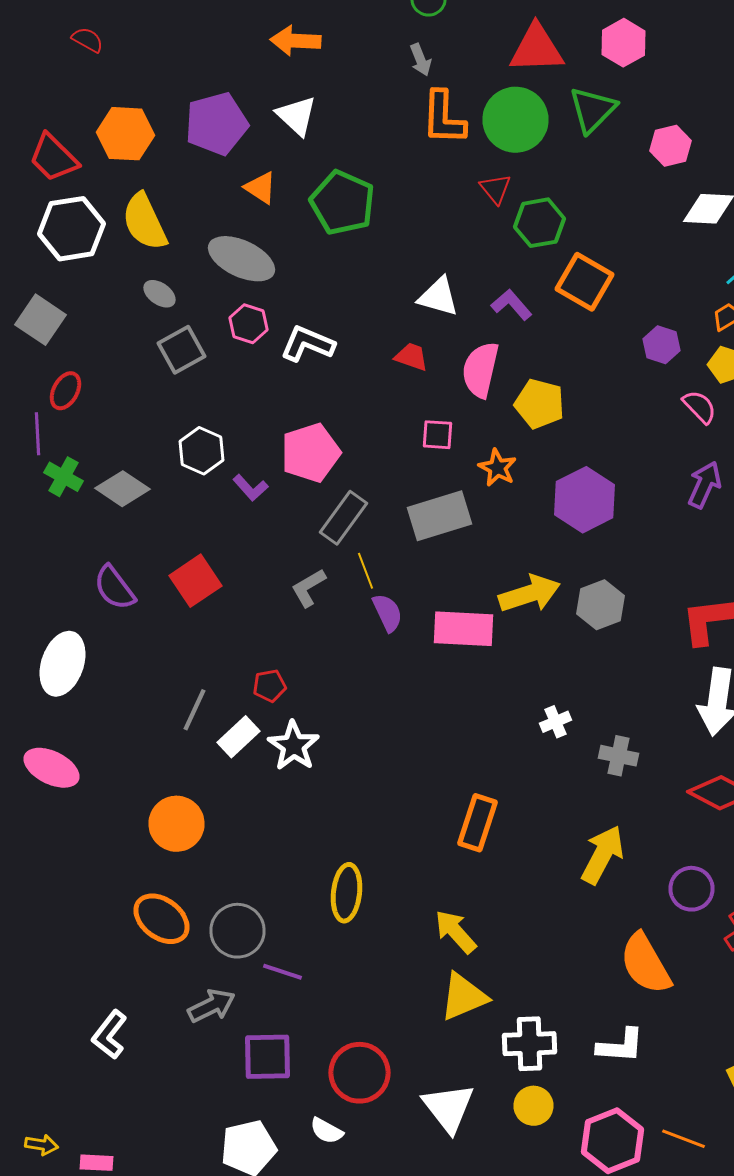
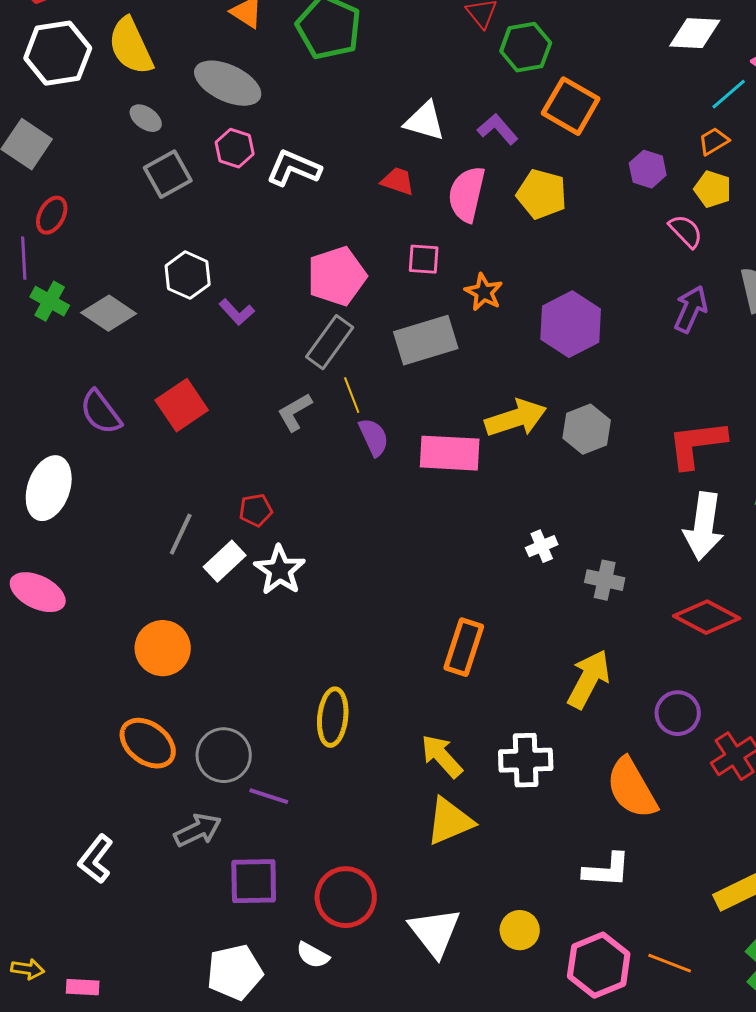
yellow pentagon: (540, 404) -> (542, 194), moved
pink pentagon: (310, 453) -> (337, 276), moved
white cross: (530, 1044) -> (526, 760), moved

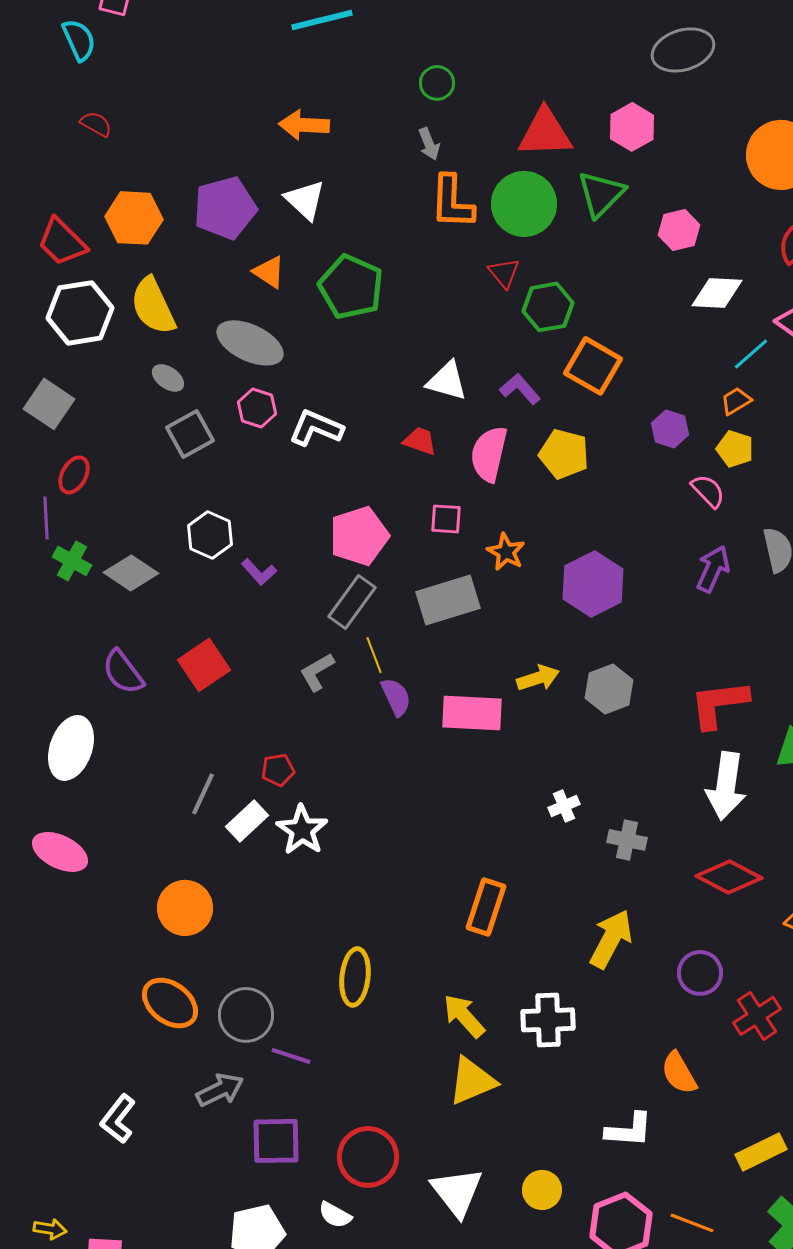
yellow arrow: (516, 418) -> (538, 678), size x0.7
orange semicircle: (632, 788) -> (679, 1073), moved, size x0.7

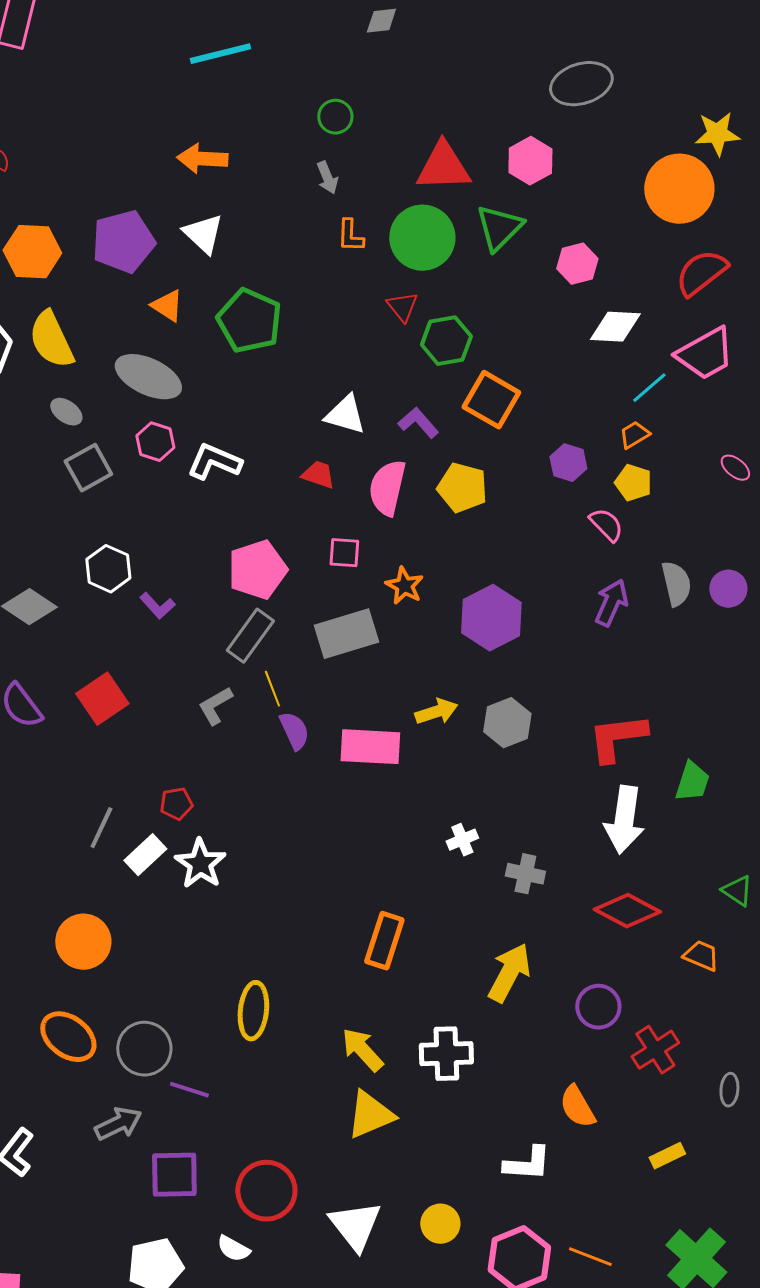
orange L-shape: (452, 202) -> (350, 236), size x0.6
yellow rectangle: (761, 1152) -> (667, 1156), moved, size x0.7

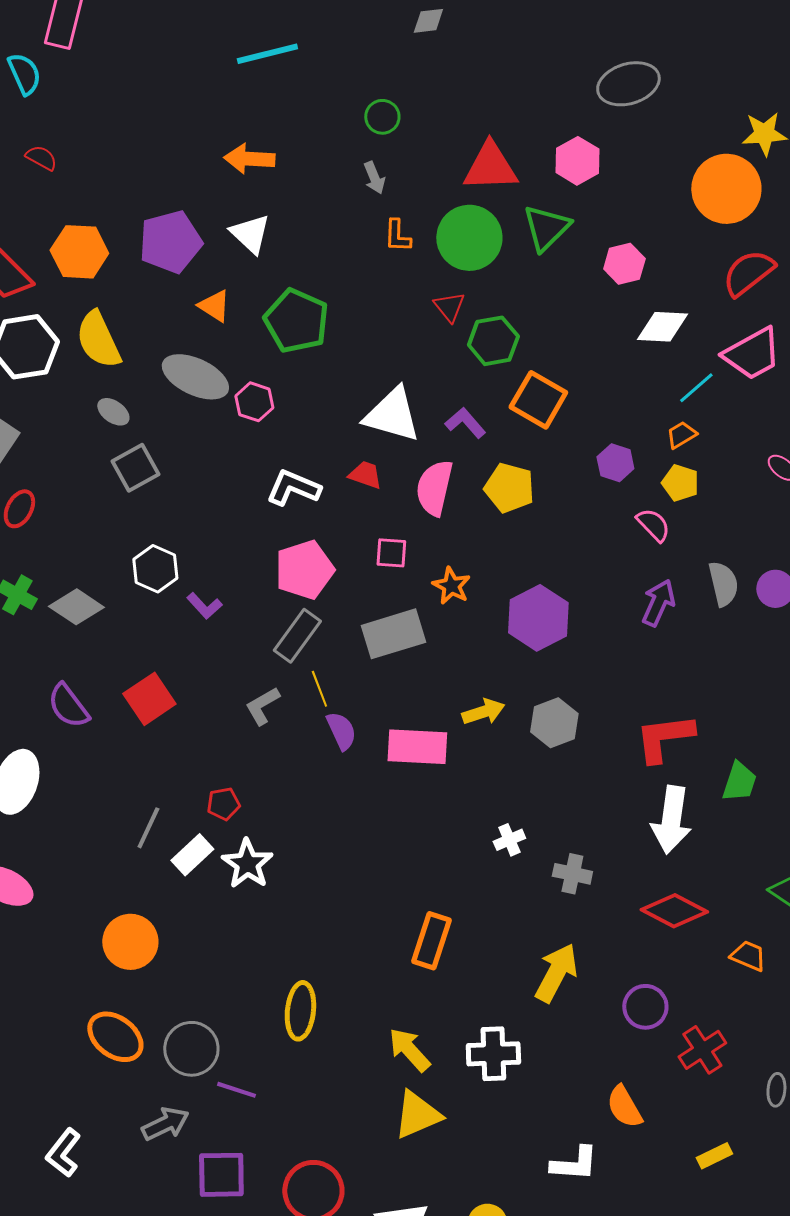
white triangle: (345, 415) -> (392, 415), size x1.4
pink hexagon: (155, 442) -> (254, 402), moved
white L-shape: (214, 462) -> (293, 488), moved

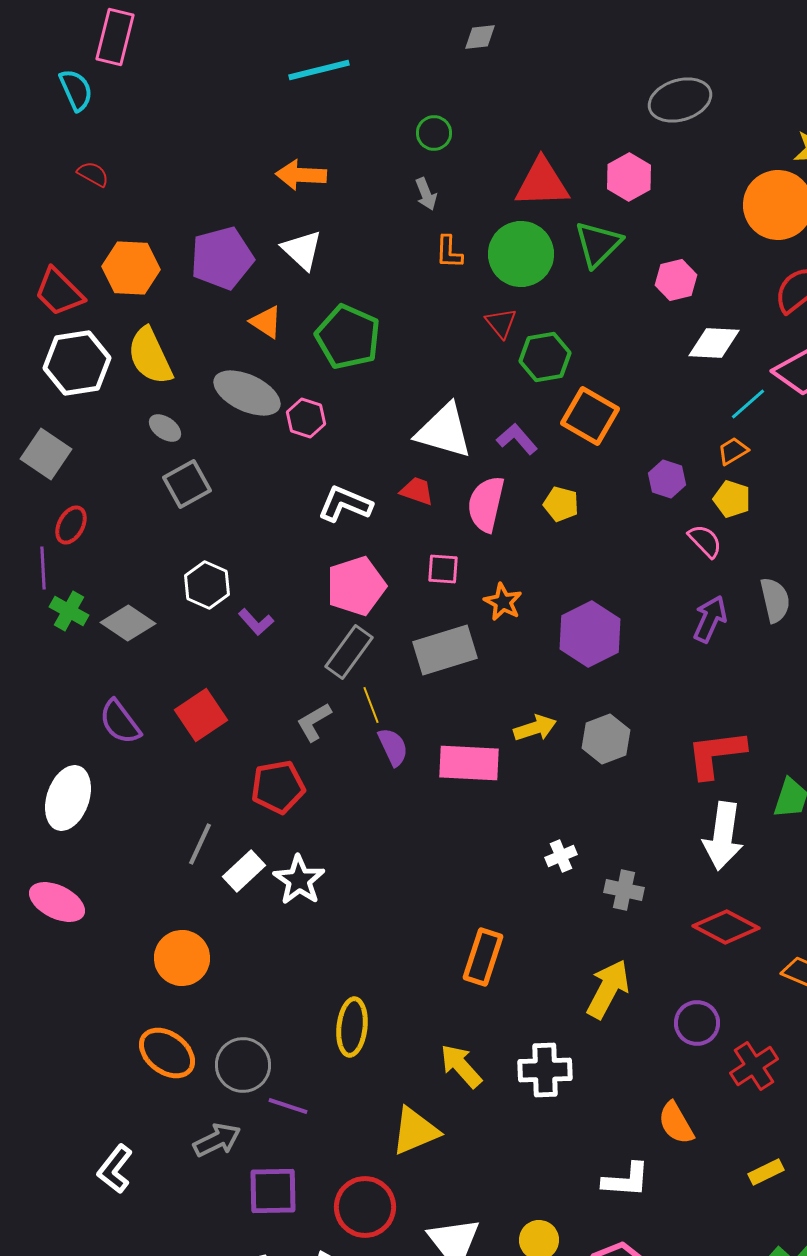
yellow pentagon: (509, 488) -> (561, 504), size x0.7
red pentagon: (223, 804) -> (278, 787), moved, size x1.6
yellow triangle: (417, 1115) -> (415, 1131), moved

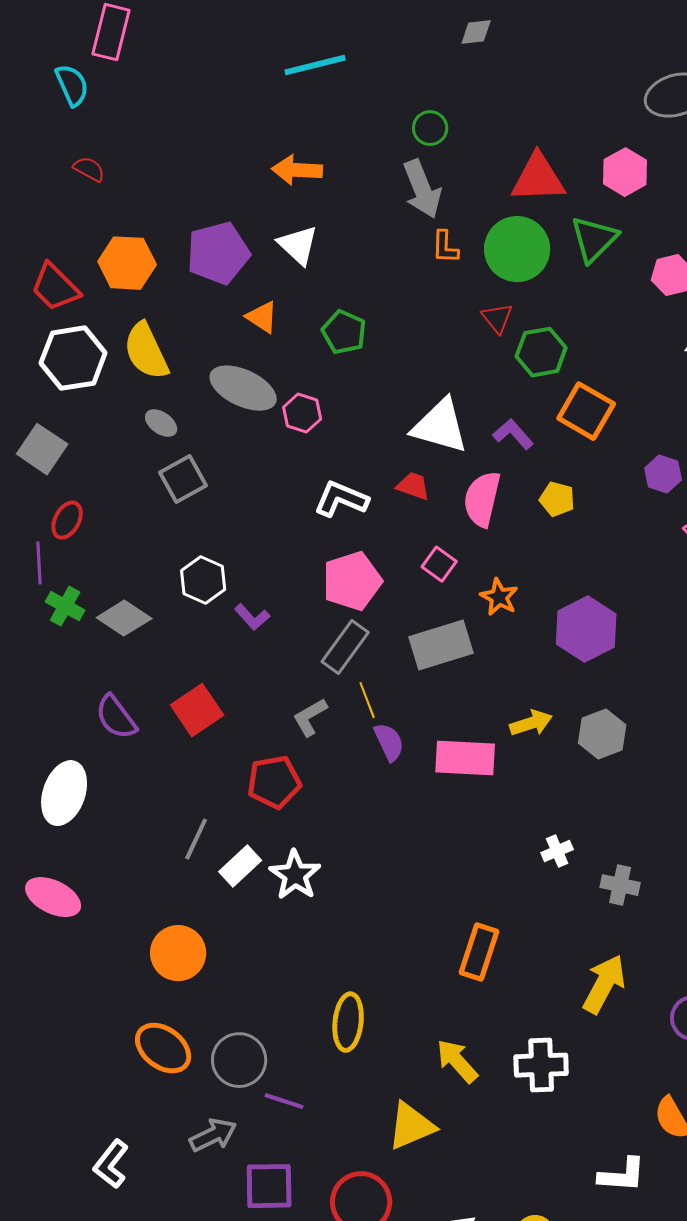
gray arrow: (426, 194) -> (422, 189), size x1.8
green pentagon: (348, 337) -> (344, 332), size x0.7
pink square: (443, 569) -> (439, 564), turned 32

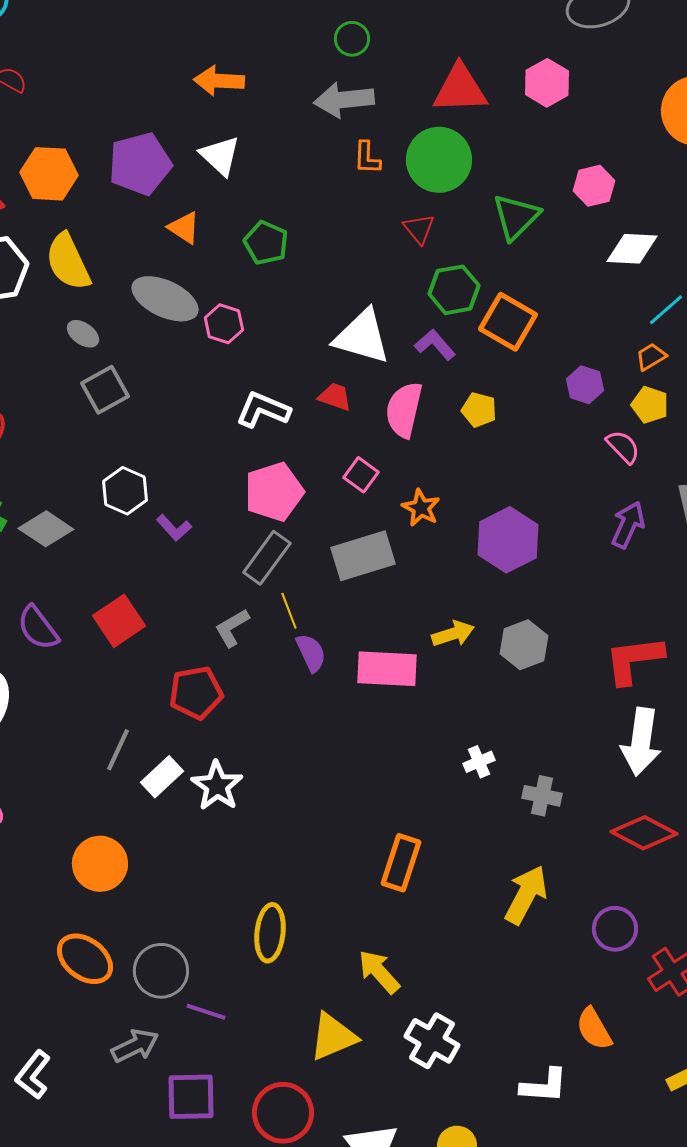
gray arrow: (422, 189) -> (344, 100), turned 106
green triangle: (594, 239) -> (516, 217), moved
green hexagon: (541, 352) -> (454, 290), moved
white cross: (541, 1065) -> (432, 1041), moved, turned 32

